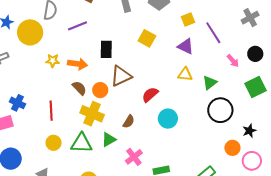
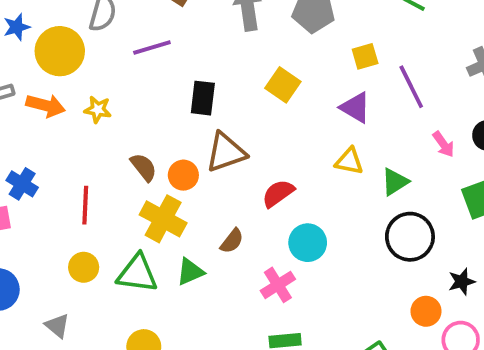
orange arrow: (78, 64) -> (46, 106), moved
pink cross: (134, 157) -> (278, 285), moved

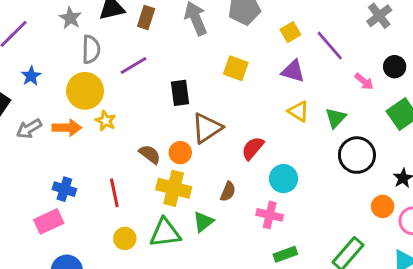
yellow circle: (60, 51) -> (85, 91), moved
yellow star: (98, 110) -> (106, 121), turned 30
yellow triangle: (349, 161) -> (299, 111), turned 35
pink cross: (278, 285) -> (270, 215), turned -30

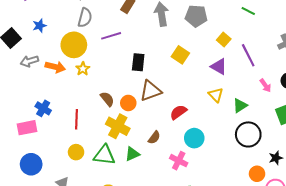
yellow square: (290, 32) -> (224, 39), turned -32

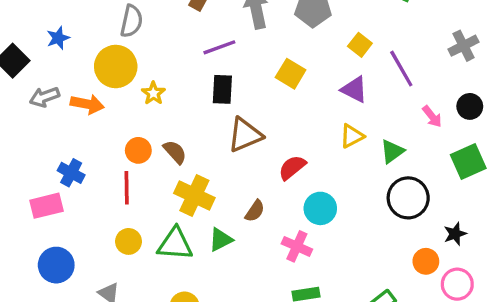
purple line: (111, 36) -> (219, 47), moved
yellow star: (83, 69) -> (153, 93), moved
yellow triangle: (216, 95) -> (352, 136), turned 49
orange circle: (128, 103) -> (138, 150), moved

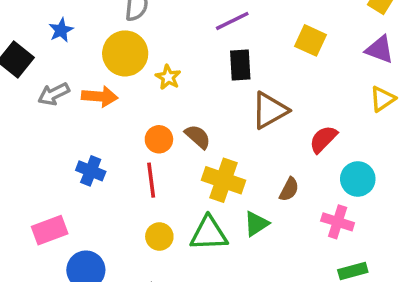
pink rectangle: (46, 206) -> (50, 230), moved

